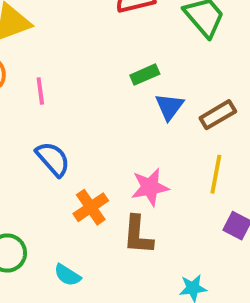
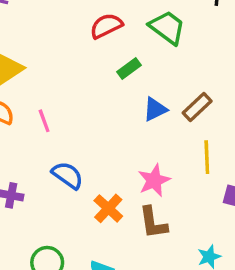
green rectangle: (145, 75) -> (129, 69), moved
blue triangle: (169, 107) -> (155, 109), turned 40

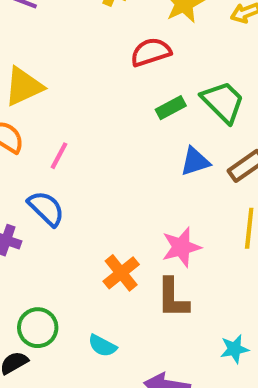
green trapezoid: (167, 27) -> (223, 102), moved
pink line: (44, 121) -> (59, 156), turned 40
blue semicircle: (67, 175) -> (46, 208), moved

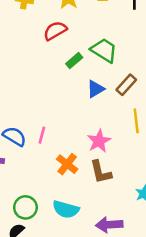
pink line: (59, 156) -> (42, 135), moved
cyan semicircle: (102, 346) -> (66, 209), size x1.5

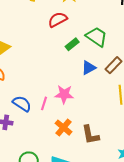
pink star: (99, 141) -> (64, 94), moved, turned 30

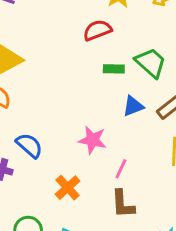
green rectangle: (72, 44) -> (114, 69), turned 32
pink line: (44, 103) -> (121, 169), moved
orange cross: (64, 128) -> (68, 188), moved

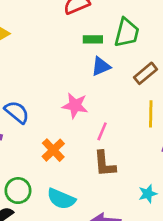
green trapezoid: (151, 63) -> (127, 33), turned 64
blue triangle: (133, 106) -> (101, 66), moved

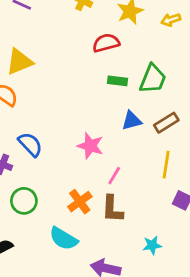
blue triangle: (101, 66) -> (132, 121), moved
orange cross: (53, 150) -> (80, 202), moved
green circle: (18, 191) -> (24, 201), moved

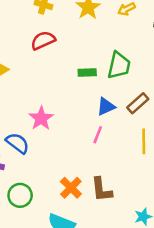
red semicircle: (106, 43) -> (43, 40), moved
pink star: (90, 146) -> (41, 118), moved, turned 30
pink line: (114, 176) -> (98, 135), moved

